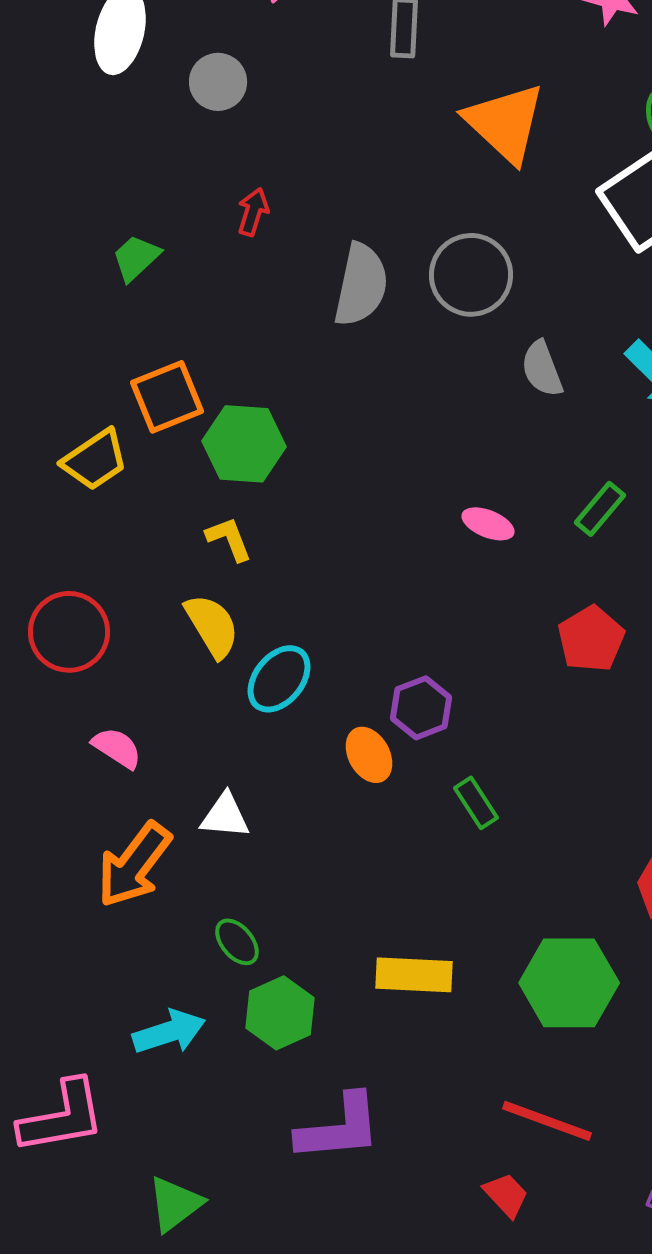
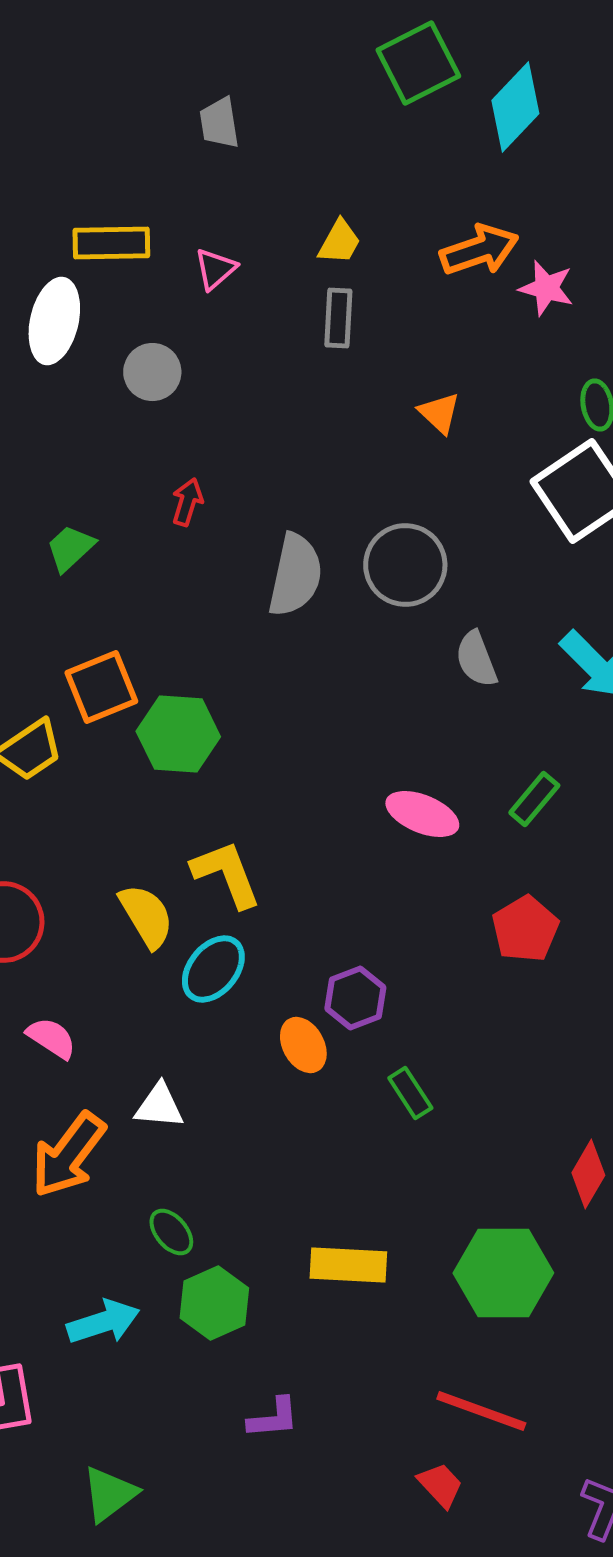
orange triangle: (505, 123) -> (439, 413), size x0.5
pink ellipse: (488, 524) -> (422, 814), size x1.4
yellow L-shape: (229, 539) -> (226, 874), moved, size x1.5
purple L-shape: (339, 1128) -> (273, 1418), size x0.6

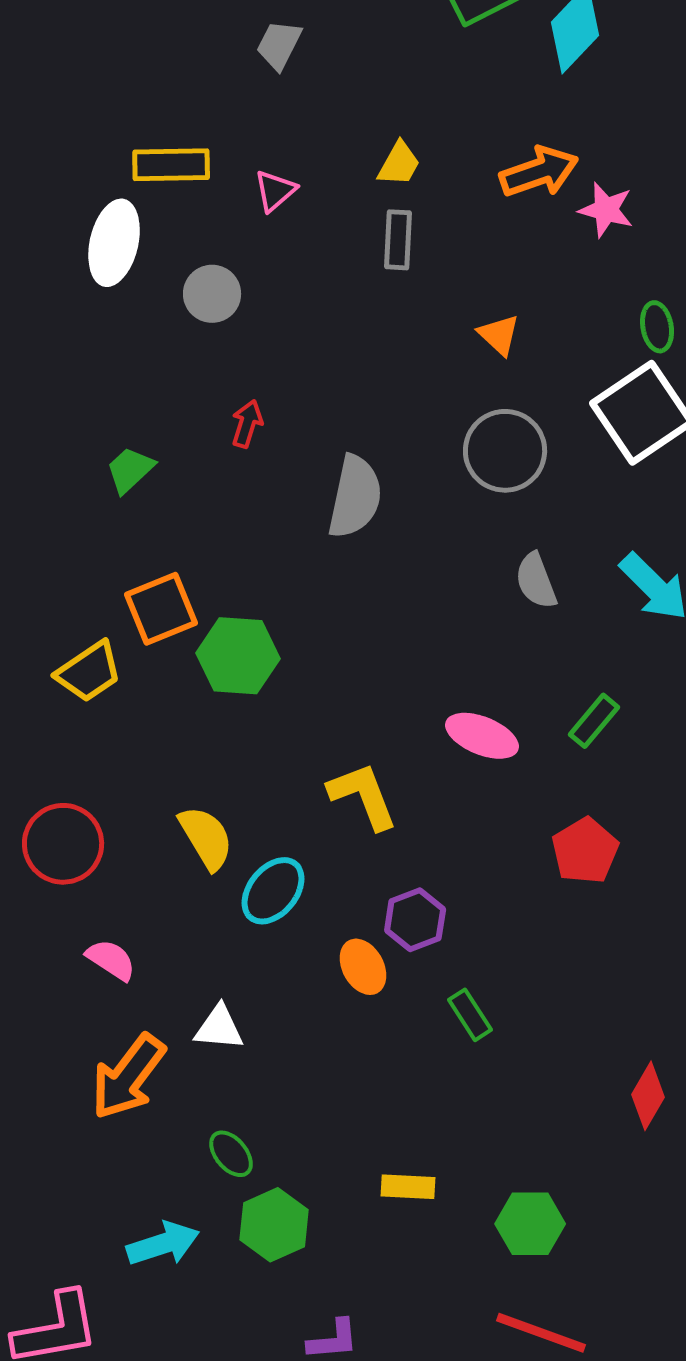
gray trapezoid: (219, 123) -> (279, 45), turned 36
gray circle: (405, 565) -> (505, 451), moved
yellow L-shape: (226, 874) -> (363, 796), moved
yellow rectangle: (348, 1265) -> (408, 1187), size x0.7
green hexagon: (503, 1273) -> (530, 1224), moved, size x0.7

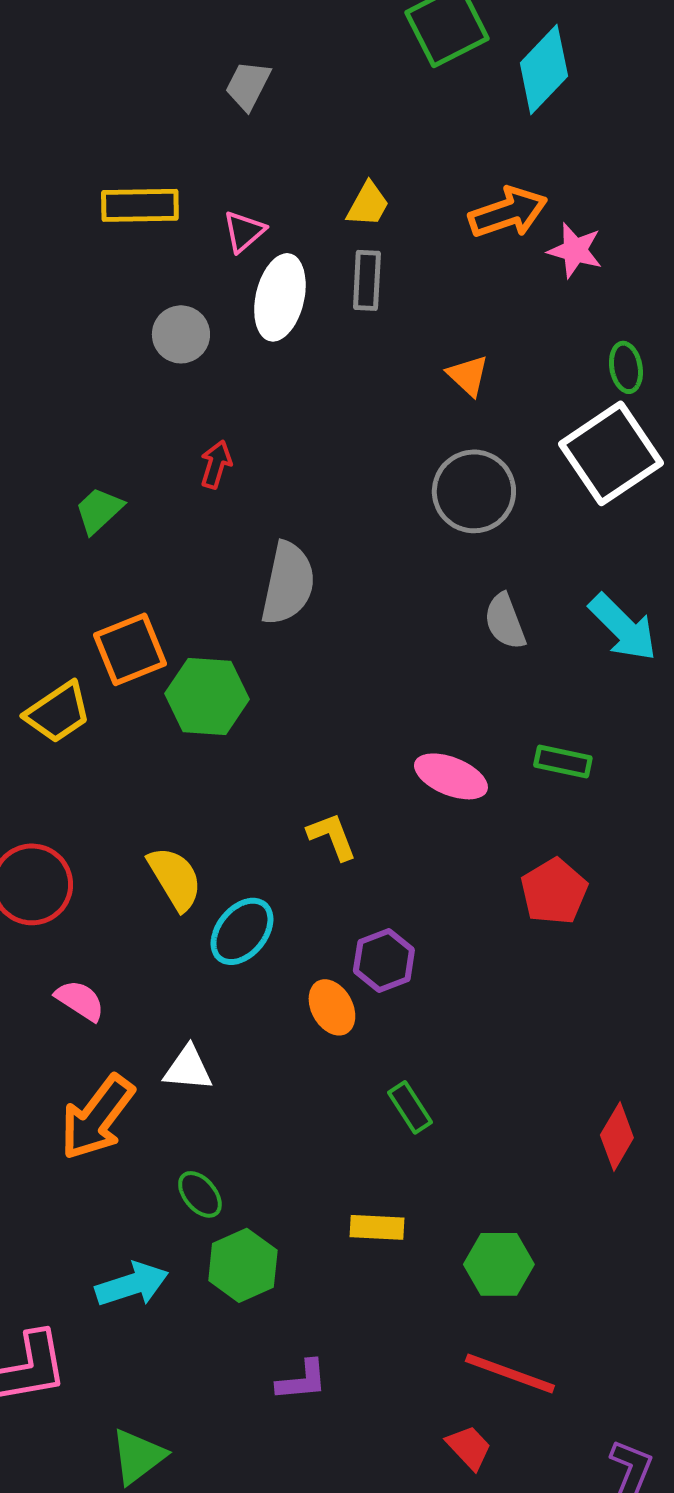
white ellipse: (114, 243) -> (280, 297), moved
gray semicircle: (355, 497) -> (288, 583), moved
green rectangle: (594, 721) -> (563, 761), turned 62
yellow L-shape: (363, 796) -> (332, 836), size x0.7
green rectangle: (470, 1015) -> (410, 1107), moved

